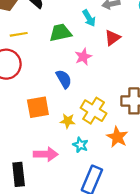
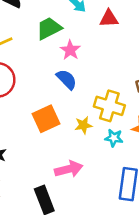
red triangle: (112, 38) -> (109, 19), turned 48
pink star: (83, 57) -> (70, 50), moved
cyan star: (80, 145) -> (114, 138), moved

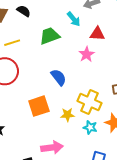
pink star: (70, 50) -> (87, 54), moved

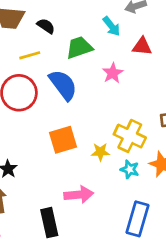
black semicircle: (24, 11) -> (46, 26), moved
pink star: (87, 54) -> (113, 73), moved
blue semicircle: (59, 77) -> (63, 85), moved, size x1.4

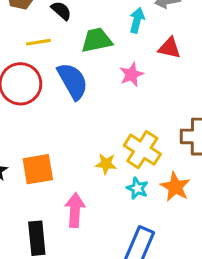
cyan arrow: (111, 26) -> (137, 20), turned -135
orange square: (63, 140) -> (38, 169), moved
pink arrow: (79, 195) -> (75, 210), turned -88

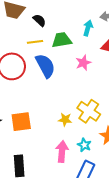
yellow line: (38, 42) -> (35, 42), moved
cyan star: (137, 188) -> (84, 145), moved
pink arrow: (75, 210) -> (62, 151), moved

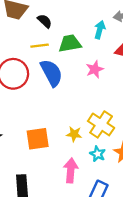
orange square: (21, 122) -> (38, 139), moved
cyan star: (84, 145) -> (98, 154), moved

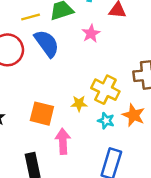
orange square: (38, 139) -> (42, 114), turned 30
pink arrow: (71, 170) -> (63, 141), moved

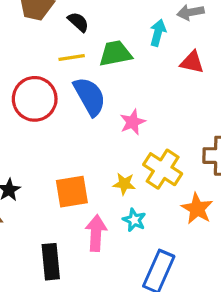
pink star: (91, 33) -> (133, 122), moved
orange square: (42, 114) -> (72, 192), turned -30
cyan star: (106, 121) -> (134, 220), moved

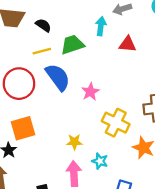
yellow star: (124, 184) -> (74, 142), moved
orange square: (72, 192) -> (23, 128), moved

